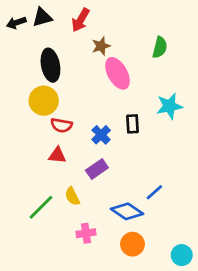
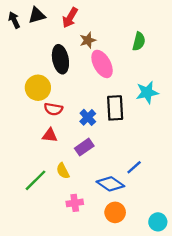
black arrow: (16, 23) -> (14, 20), turned 84
black ellipse: (50, 65) -> (60, 59), moved
black rectangle: (132, 124) -> (115, 108), size x1.5

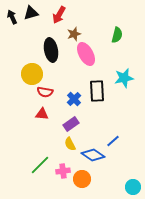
yellow semicircle: (63, 171) -> (70, 144), moved
green line: (36, 180) -> (40, 165), moved
orange circle: (115, 212) -> (82, 179), moved

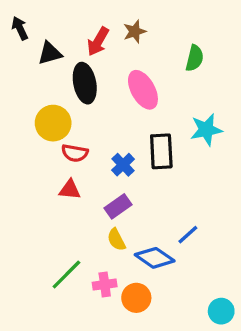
black triangle: (31, 13) -> (50, 53), moved
red arrow: (59, 15) -> (98, 42), moved
brown star: (74, 34) -> (135, 32), moved

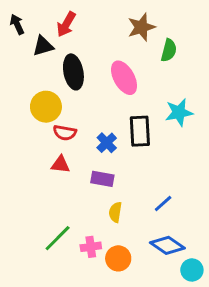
brown star: (135, 32) -> (141, 27), moved, size x1.4
red arrow: (98, 42) -> (66, 24), moved
purple rectangle: (118, 206) -> (102, 179), turned 45
yellow semicircle: (116, 240) -> (115, 212), moved, turned 36
blue diamond: (155, 258) -> (167, 245), moved

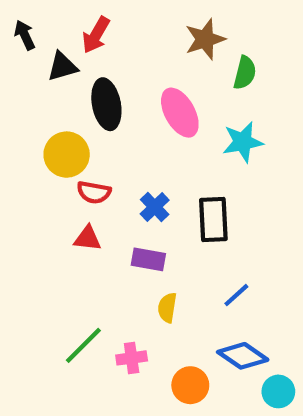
cyan star: (179, 112) -> (243, 142), moved
black rectangle: (140, 131) -> (213, 220), moved
orange circle: (118, 258) -> (190, 385), moved

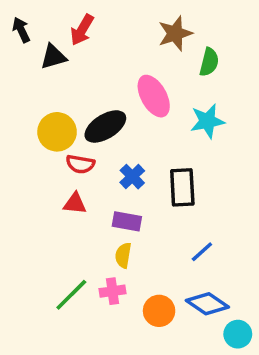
black ellipse: (106, 104) -> (105, 126), moved, turned 69
yellow semicircle: (167, 308) -> (123, 255), moved
pink cross: (132, 358) -> (112, 291), moved
orange circle: (190, 385) -> (159, 311), moved

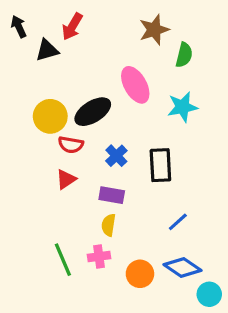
red triangle: (75, 203) -> (66, 179), turned -40
green line: (71, 295) -> (63, 260), turned -68

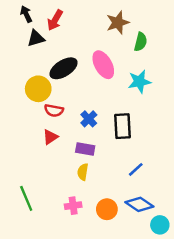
black arrow: (19, 27) -> (26, 14), moved
black ellipse: (93, 112) -> (64, 68), moved
pink cross: (99, 256) -> (73, 206), moved
green line: (63, 260) -> (26, 198), moved

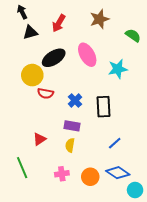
red arrow: (55, 20) -> (59, 23), moved
green semicircle: (141, 42) -> (133, 35), moved, turned -70
red triangle: (50, 137) -> (39, 139), moved

